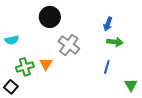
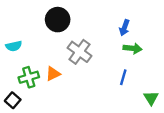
orange triangle: (46, 64) -> (53, 74), turned 32

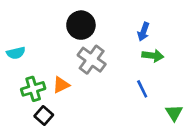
black circle: (58, 20) -> (81, 25), moved
blue line: (123, 77) -> (142, 89), turned -42
black square: (13, 100) -> (44, 115), moved

